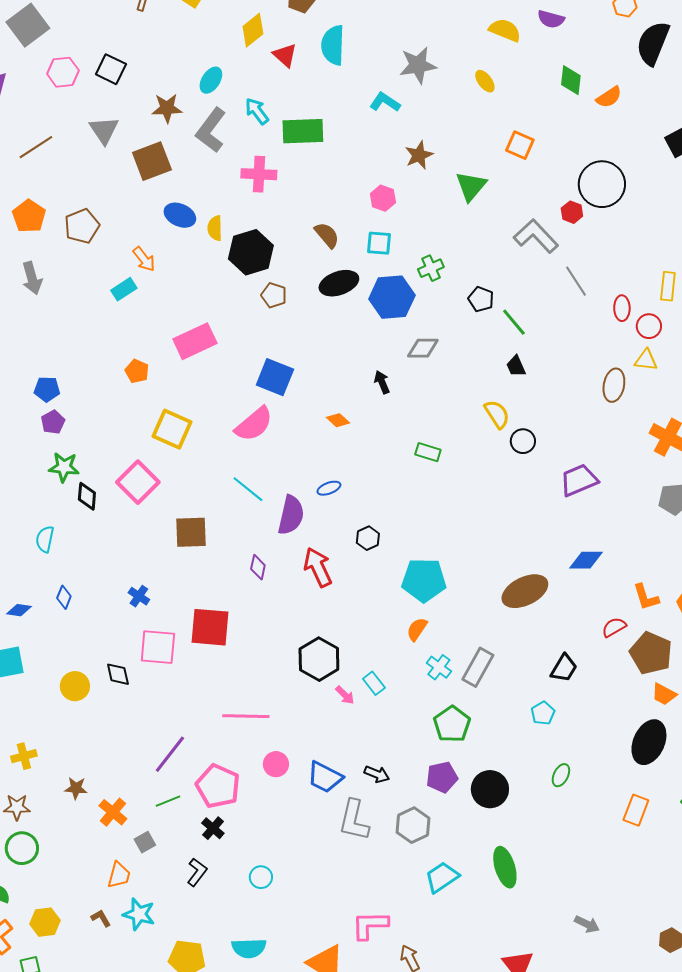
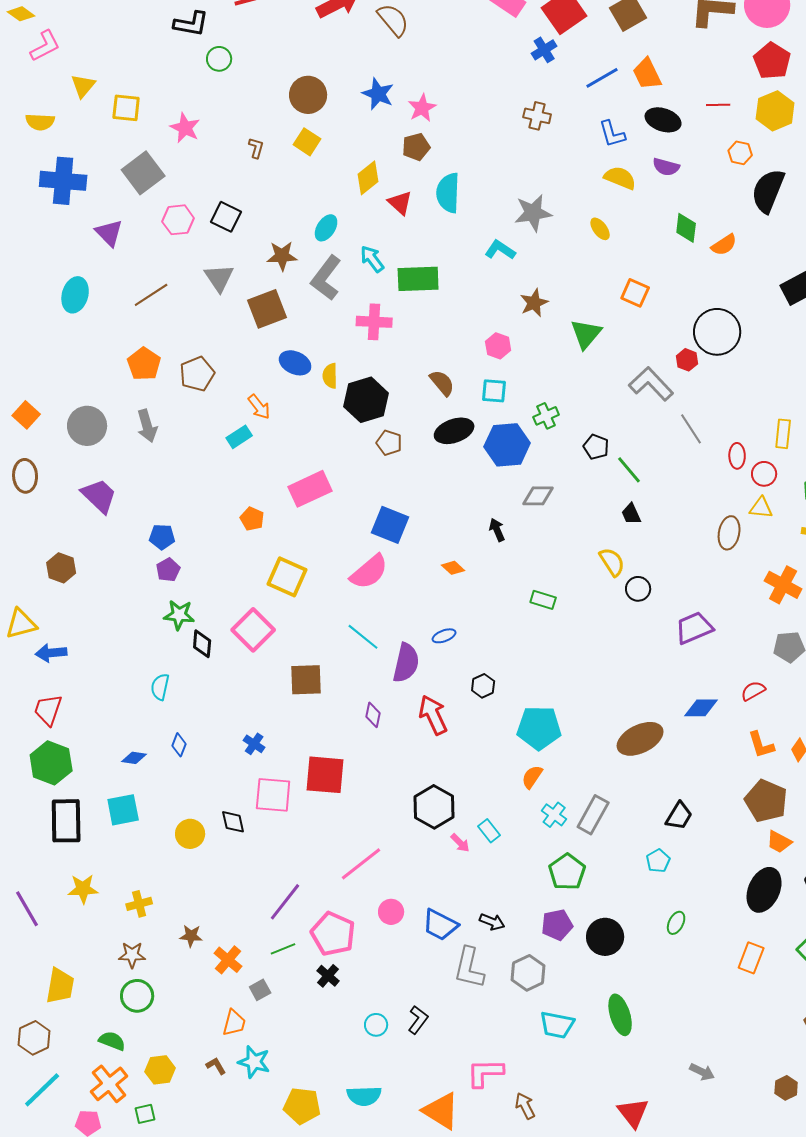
red semicircle: (614, 627) -> (753, 691), moved
pink line: (246, 716) -> (361, 864), turned -39
black L-shape: (197, 872) -> (418, 1020), moved
cyan trapezoid: (442, 877) -> (557, 1025), turned -135

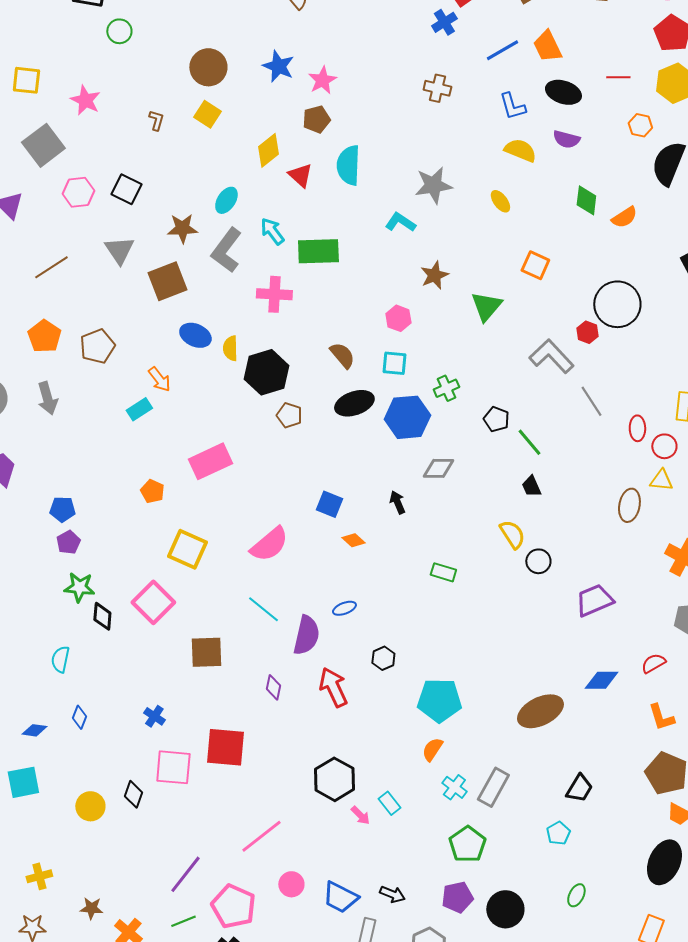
blue square: (390, 525) -> (329, 504), moved, size x0.7
black diamond: (233, 822) -> (133, 794), turned 32

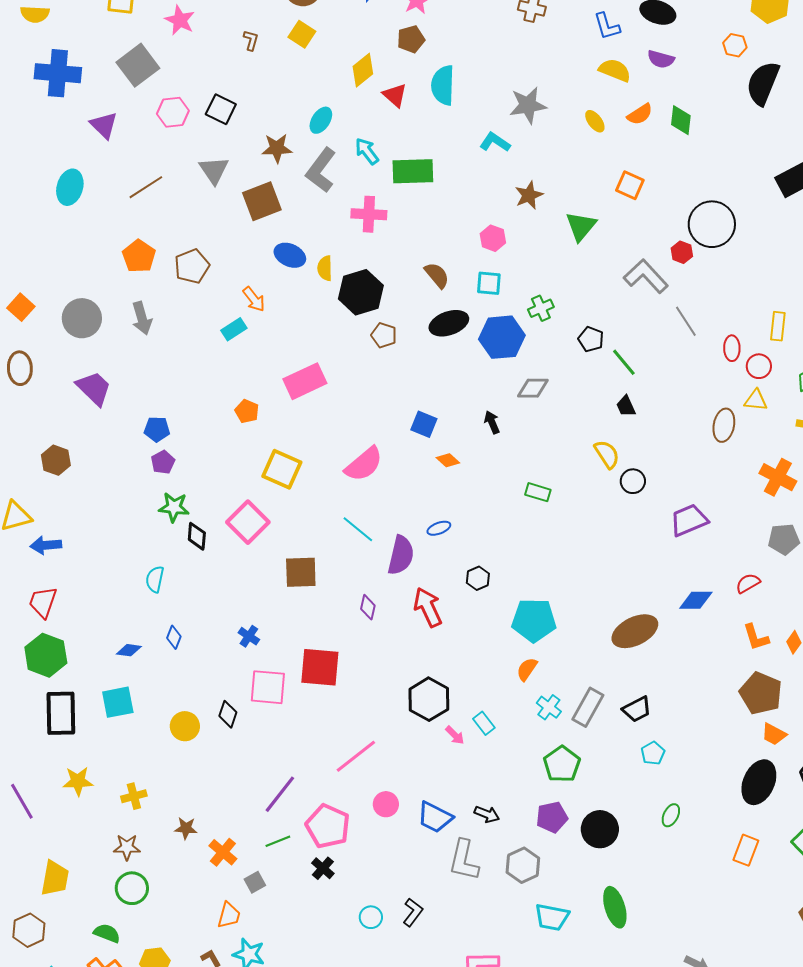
orange semicircle: (624, 217) -> (640, 114), moved
black trapezoid: (579, 788) -> (637, 709), moved, turned 32

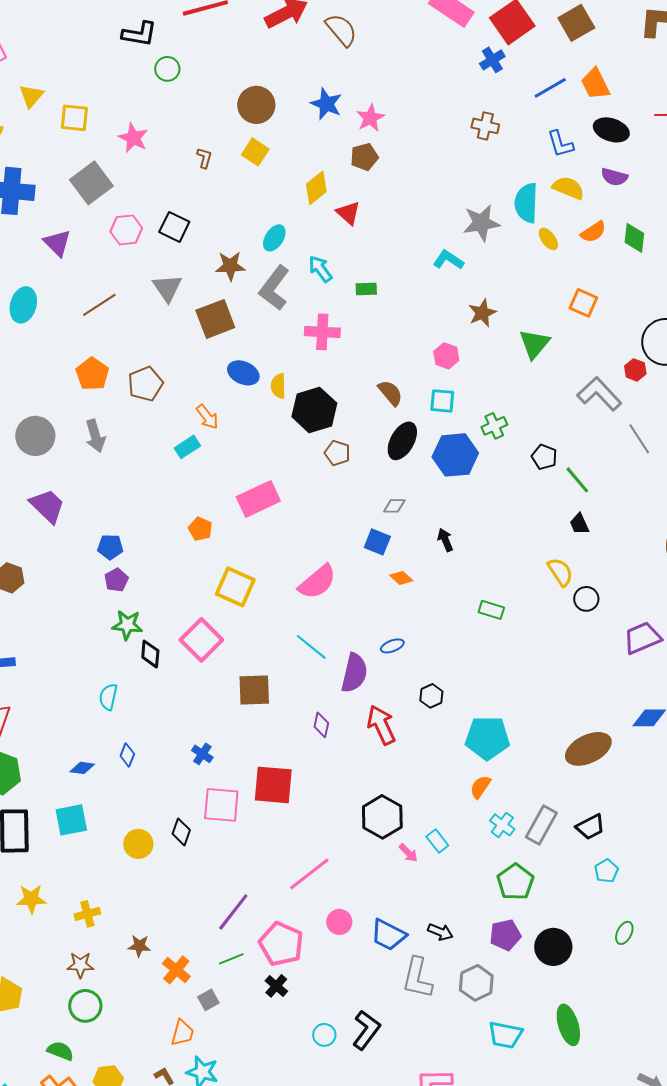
cyan semicircle: (443, 85) -> (526, 203), moved
green rectangle: (413, 171) -> (366, 289), size x0.5
black ellipse: (449, 323) -> (402, 441), turned -42
gray diamond: (533, 388) -> (394, 506), moved, size x0.7
black L-shape: (413, 912) -> (366, 1030), size x1.4

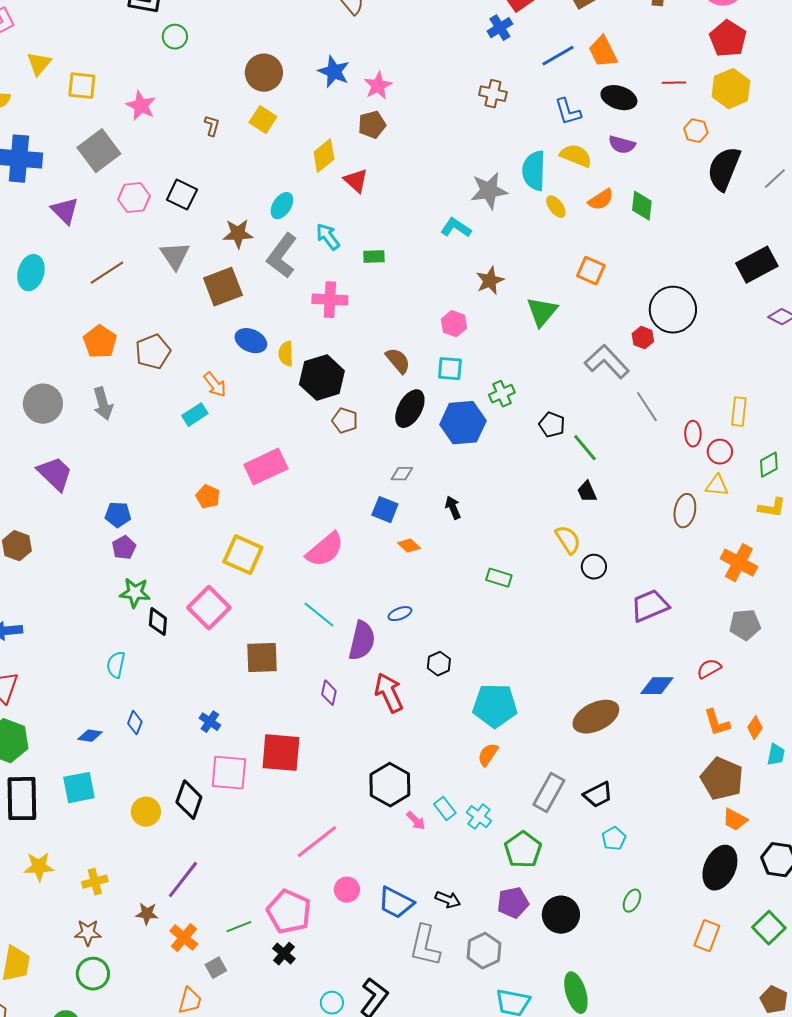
cyan cross: (502, 825) -> (479, 817), moved
black diamond: (181, 832) -> (189, 800), size x1.4
purple line: (233, 912) -> (183, 880), moved

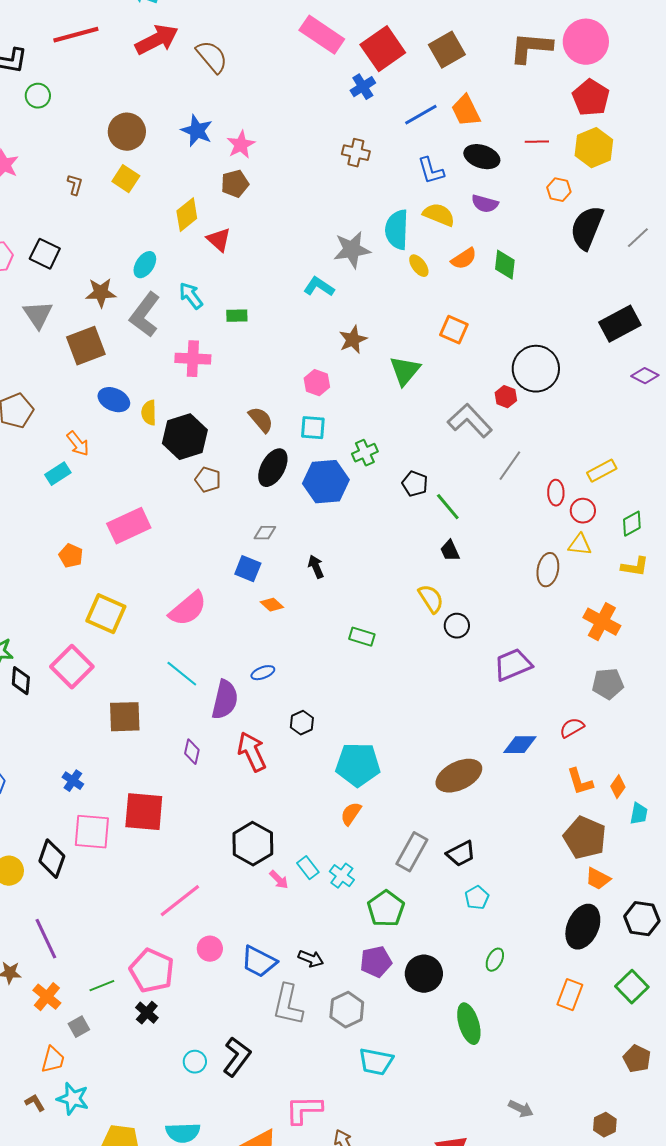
gray line: (647, 407) -> (510, 466), turned 68
yellow rectangle: (739, 412) -> (602, 471), turned 56
purple line: (183, 880) -> (46, 939), turned -63
green ellipse: (576, 993) -> (469, 1024), moved

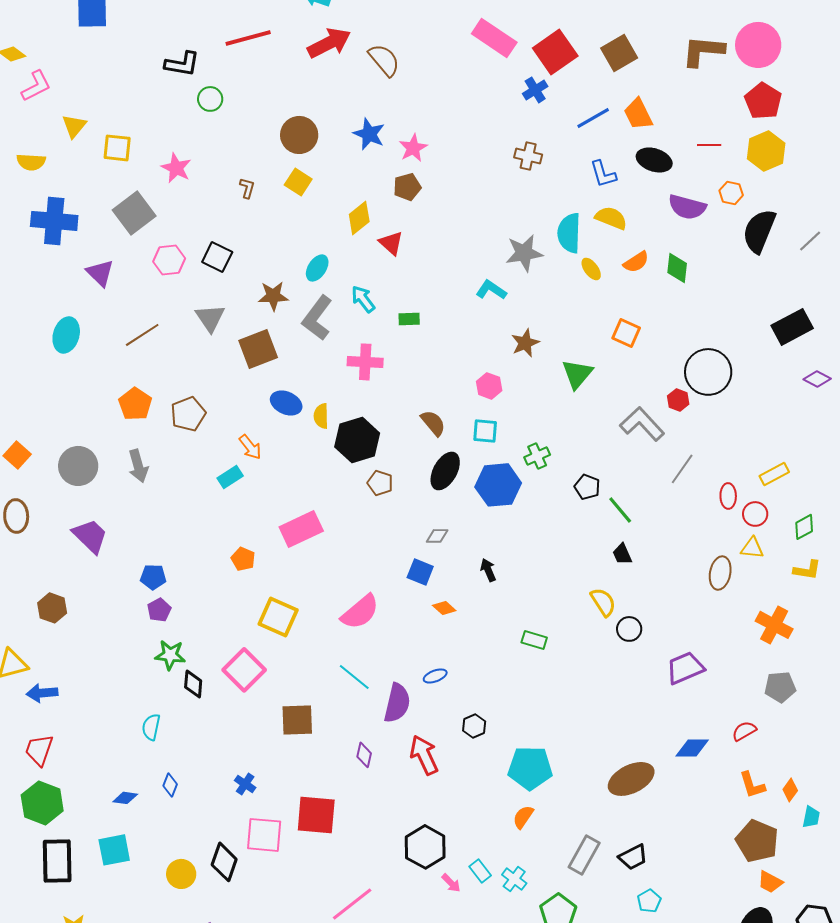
purple semicircle: (485, 204) -> (687, 207), moved, size x1.4

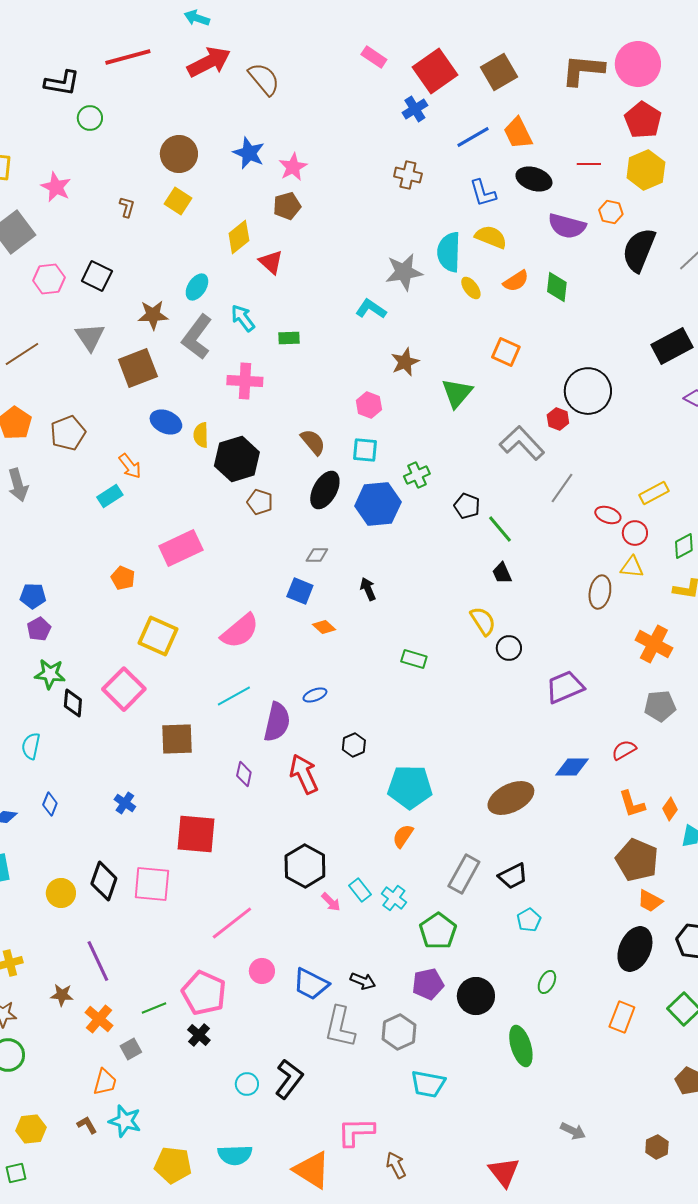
pink rectangle: (494, 38) -> (374, 57), size x0.6
red ellipse: (728, 496) -> (608, 515), turned -70
cyan line: (354, 677) -> (234, 696), turned -68
pink square: (264, 835) -> (152, 884), moved

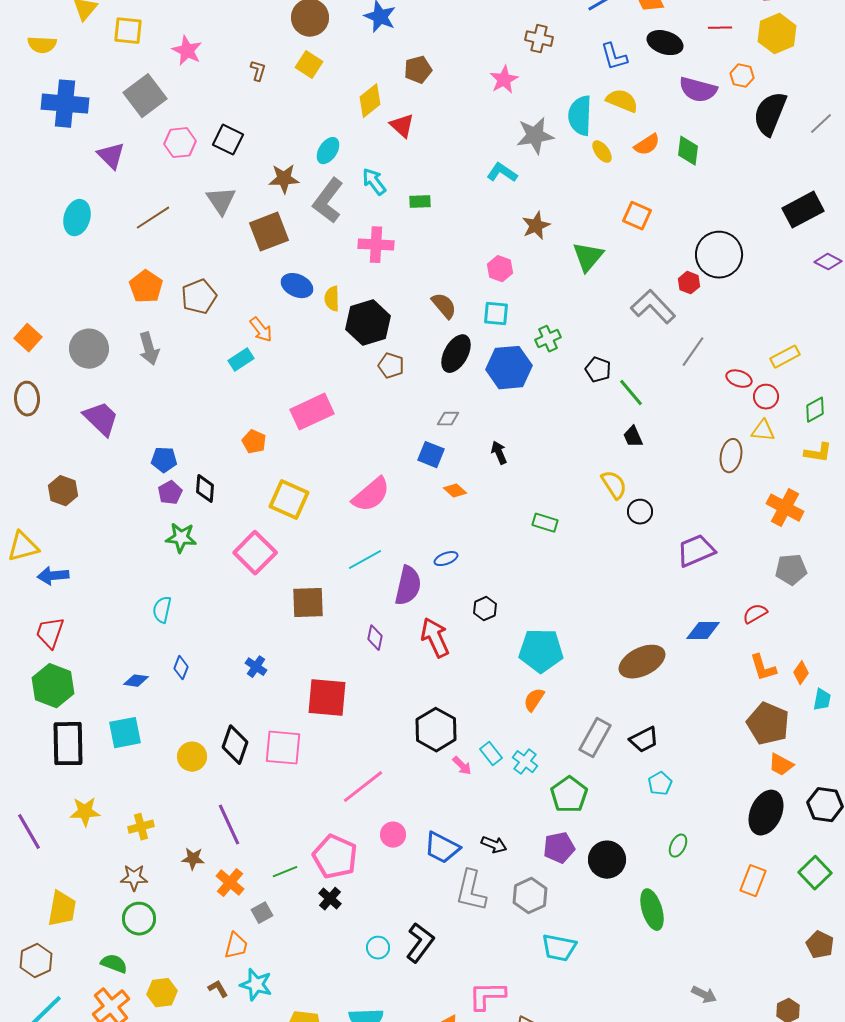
pink star: (293, 167) -> (504, 80), moved
black diamond: (73, 703) -> (205, 489), moved

